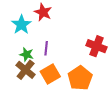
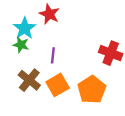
green star: (27, 54) -> (21, 45), moved

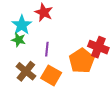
orange square: (58, 85) -> (51, 75), turned -30
orange pentagon: (92, 90) -> (82, 61), moved

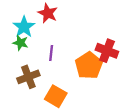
brown cross: (26, 71) -> (28, 77), turned 30
orange square: (51, 75) -> (56, 96), moved

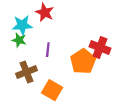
cyan star: (24, 27) -> (22, 25), turned 30

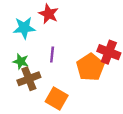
green star: (19, 40) -> (21, 61), moved

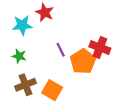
purple line: (52, 54) -> (61, 50), moved, turned -32
brown cross: (29, 79) -> (25, 85), moved

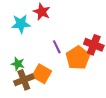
green star: (19, 56) -> (18, 64), moved
orange square: (52, 90) -> (42, 74), moved

